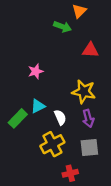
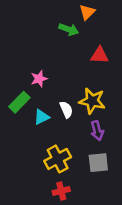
white semicircle: (60, 117) -> (66, 110), moved
green rectangle: (18, 118) -> (19, 102), moved
red cross: (70, 173) -> (61, 191), moved

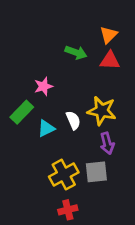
orange triangle: (87, 12) -> (109, 35), moved
green arrow: (69, 29) -> (76, 52), moved
gray square: (98, 163) -> (96, 172), moved

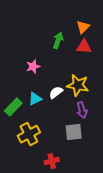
green arrow: (76, 52) -> (58, 40), turned -91
green rectangle: (22, 112) -> (13, 107), moved
white semicircle: (73, 120) -> (56, 92), turned -104
yellow cross: (64, 175) -> (29, 134), moved

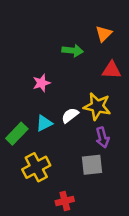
green arrow: (58, 40) -> (73, 51), turned 77
red triangle: (84, 47) -> (111, 70), moved

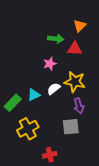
red triangle: (111, 70) -> (75, 49), moved
pink star: (41, 83) -> (50, 64), moved

